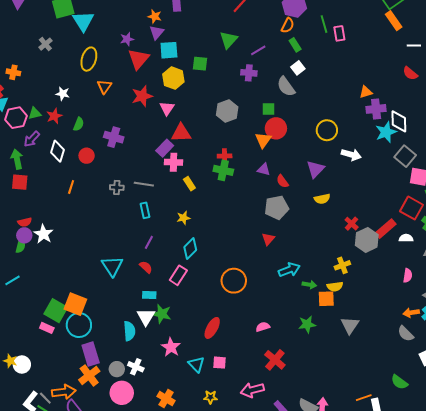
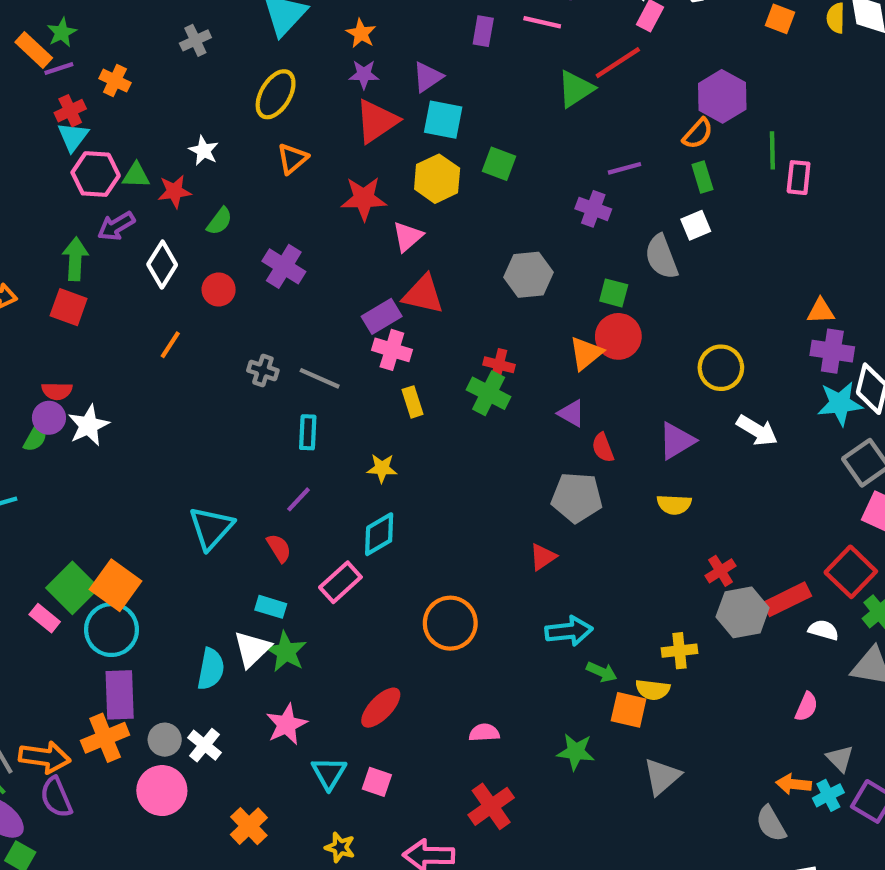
orange star: (155, 16) -> (361, 33), moved
green triangle: (229, 40) -> (576, 89), moved

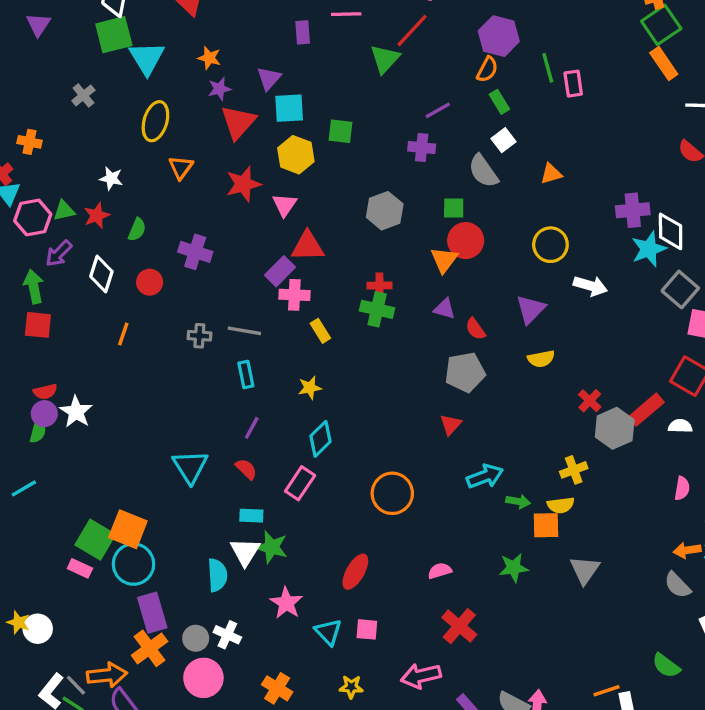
orange triangle: (821, 311) -> (551, 174), moved

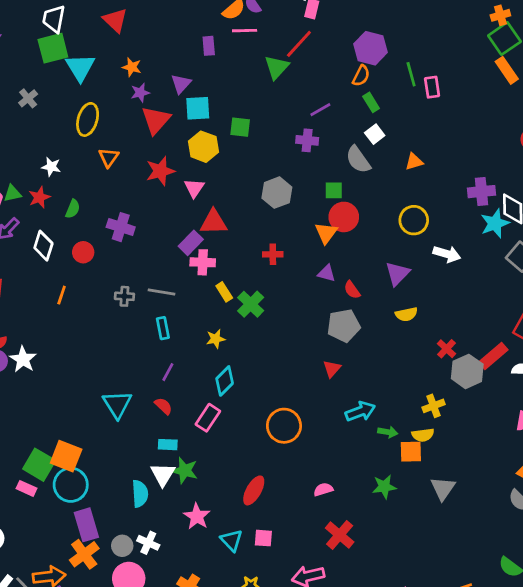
green cross: (377, 309) -> (251, 304), moved, turned 32

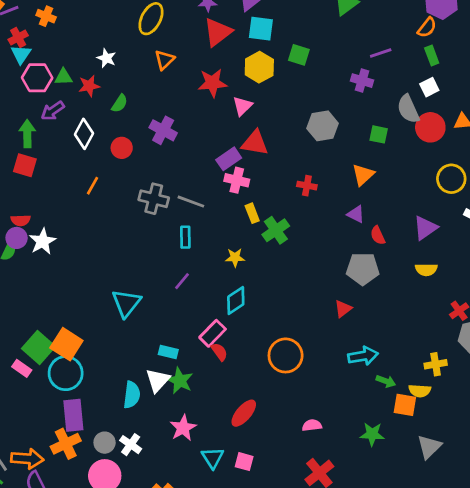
red circle: (344, 217) -> (430, 127), moved
gray cross: (124, 296) -> (154, 199), size x1.5
red semicircle: (163, 406) -> (219, 352), moved

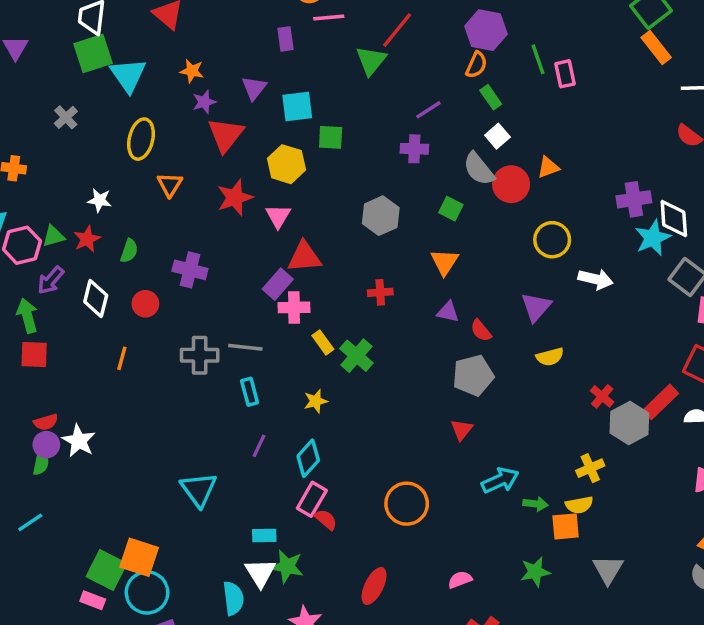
cyan square: (261, 29) -> (297, 107), moved
green square: (379, 134) -> (451, 209), turned 30
cyan diamond: (236, 300) -> (308, 458), moved

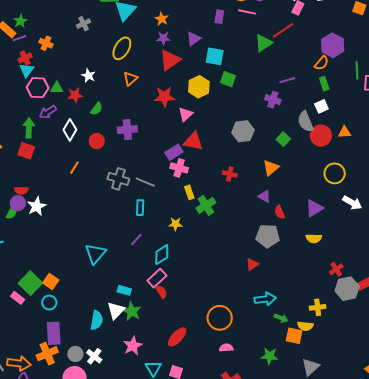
purple cross: (190, 270) -> (127, 130), turned -36
orange circle: (407, 504) -> (220, 318), moved
orange square: (139, 557) -> (51, 282), size x0.7
cyan circle: (147, 593) -> (49, 303), size x0.6

